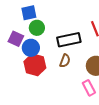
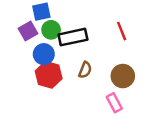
purple square: (16, 39) -> (28, 31), moved, turned 35
black rectangle: (69, 40) -> (73, 37), moved

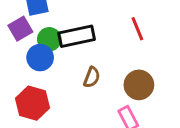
green circle: (51, 30) -> (49, 39), moved
red hexagon: (49, 75) -> (33, 103), moved

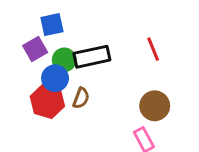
brown semicircle: (92, 77) -> (81, 98), moved
red hexagon: (33, 103) -> (47, 101), moved

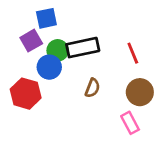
red line: (153, 49) -> (133, 53), moved
brown semicircle: (81, 98) -> (92, 88), moved
red hexagon: (47, 101) -> (26, 94), moved

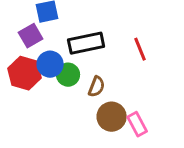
green circle: (58, 50) -> (68, 75), moved
brown circle: (140, 92) -> (112, 117), moved
red hexagon: (26, 94) -> (25, 73), moved

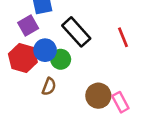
black rectangle: (86, 43) -> (76, 32), turned 60
brown semicircle: (97, 87) -> (49, 87), moved

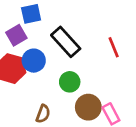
green circle: (61, 59) -> (70, 82), moved
brown semicircle: (49, 87) -> (43, 114), moved

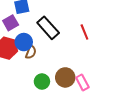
green circle: (70, 82) -> (42, 82), moved
brown semicircle: (43, 114) -> (31, 52), moved

